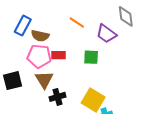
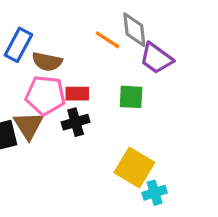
gray diamond: (126, 16) -> (134, 30), moved
brown triangle: (44, 80) -> (29, 125), moved
black cross: (57, 97) -> (76, 122), moved

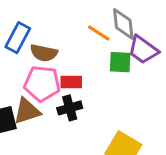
green square: (131, 97) -> (120, 62), moved
brown triangle: (29, 125) -> (27, 111), turned 44

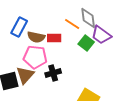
green square: (120, 62) -> (86, 43), turned 35
red rectangle: (71, 82) -> (54, 38), moved
brown triangle: (27, 111) -> (25, 75), turned -30

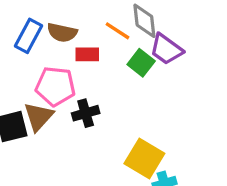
brown semicircle: (36, 37) -> (62, 33), moved

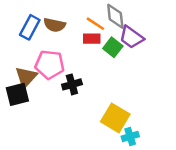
red rectangle: (87, 54) -> (92, 39), moved
brown triangle: (39, 116) -> (26, 77), moved

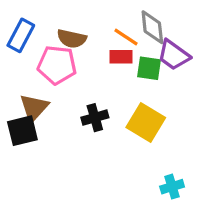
blue rectangle: (30, 27) -> (21, 35), moved
green square: (113, 47) -> (149, 68), turned -30
pink pentagon: (50, 65) -> (57, 65), moved
yellow square: (115, 118) -> (146, 122), moved

